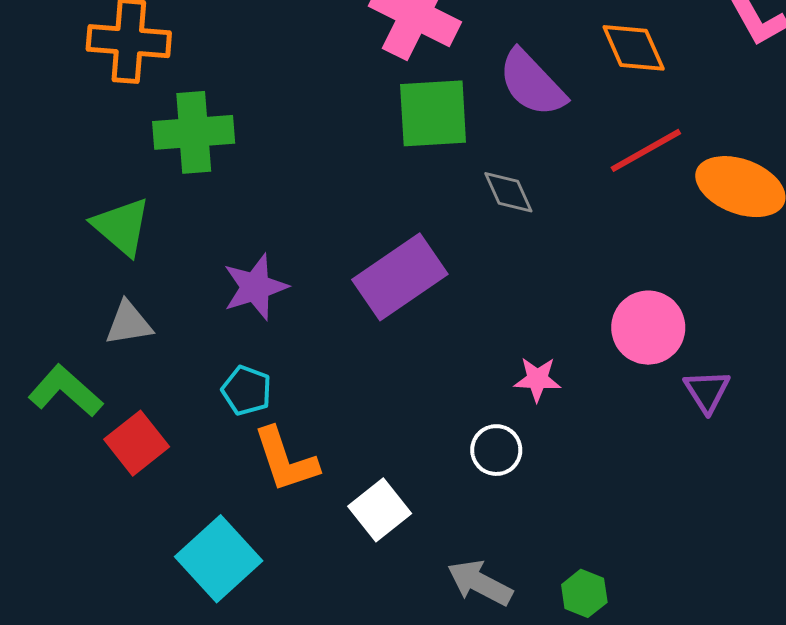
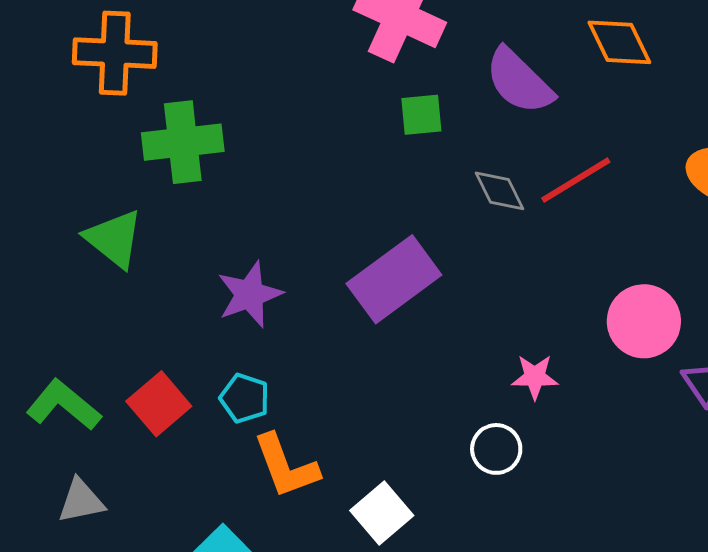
green square: (433, 113) -> (421, 115), size x0.6
red line: (646, 150) -> (576, 180), moved
gray triangle: (129, 323) -> (81, 501), moved
red square: (137, 443) -> (159, 404), moved

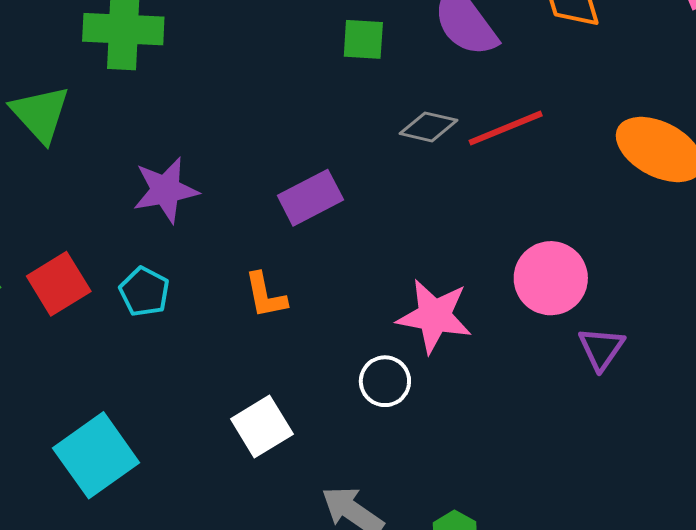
gray diamond: (499, 191) -> (428, 127), turned -60
purple rectangle: (394, 279) -> (310, 198), size x0.7
pink star: (535, 377) -> (434, 316), size x1.6
orange L-shape: (286, 466) -> (265, 295), moved, size x0.7

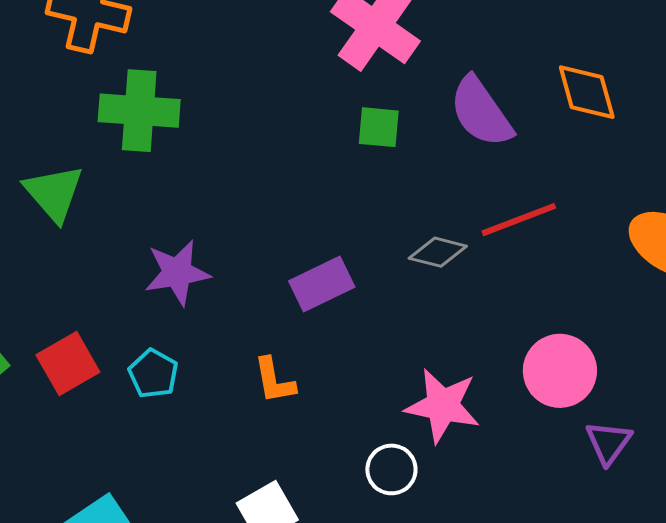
gray diamond: (428, 127) -> (438, 252), moved

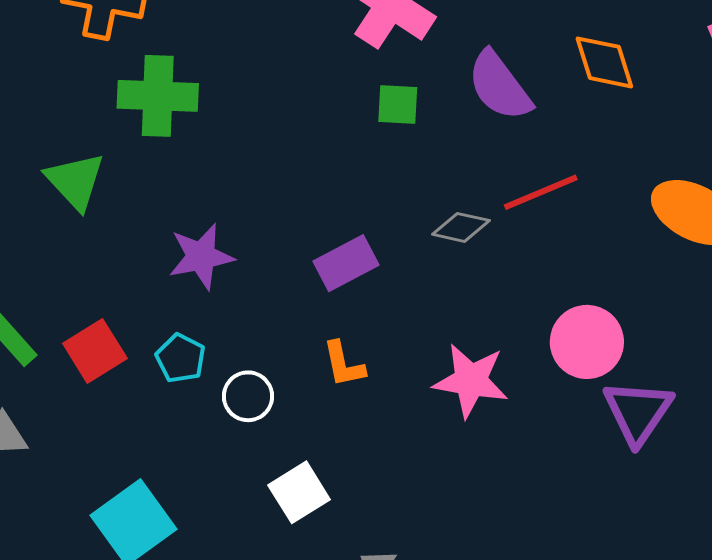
orange L-shape: (274, 381) -> (344, 364), moved
purple triangle: (609, 442) -> (638, 412), size x1.5
white circle: (391, 469) -> (248, 396), moved

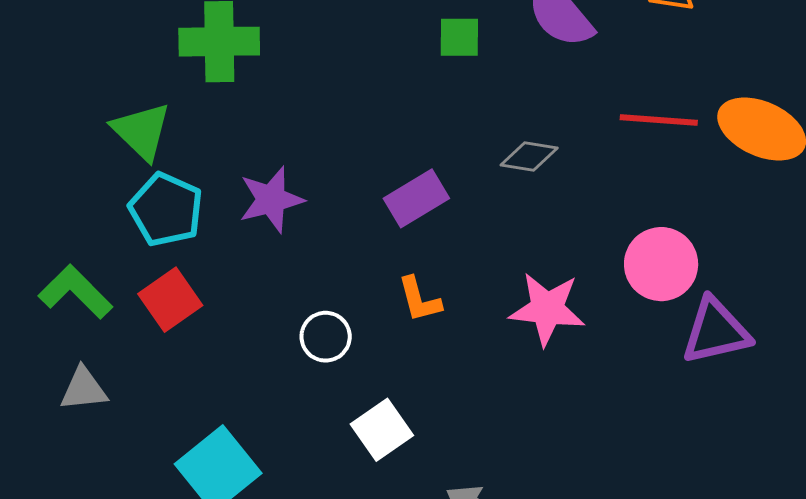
red line: (541, 192) -> (659, 120), moved, turned 30
cyan pentagon: (181, 358) -> (166, 210), moved, size x1.5
purple triangle: (638, 412) -> (716, 331), turned 46

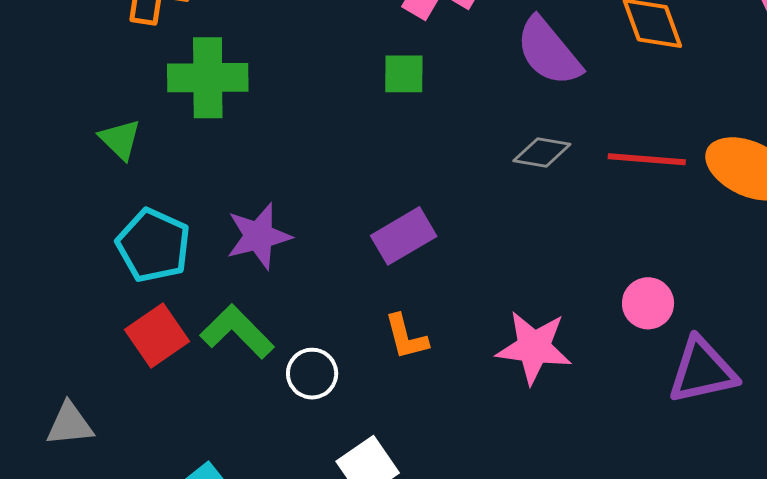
green square: (459, 37) -> (404, 74), moved
green triangle: (142, 131) -> (120, 139), moved, size x0.7
gray diamond: (529, 157) -> (542, 152), moved
pink circle: (661, 264) -> (648, 303), size x0.7
green L-shape: (75, 292) -> (237, 332), moved

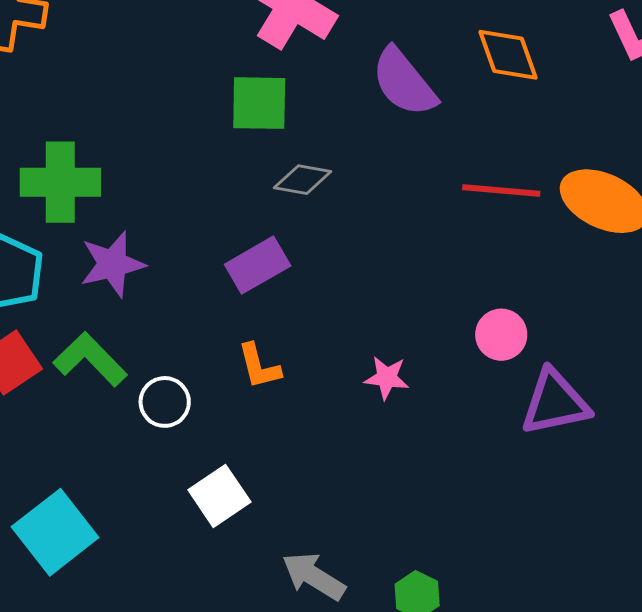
green square: (404, 74) -> (259, 103), size x1.4
green cross: (208, 78) -> (60, 182), moved
gray diamond: (542, 152) -> (303, 180), moved
pink star: (534, 347) -> (387, 378), size x0.6

